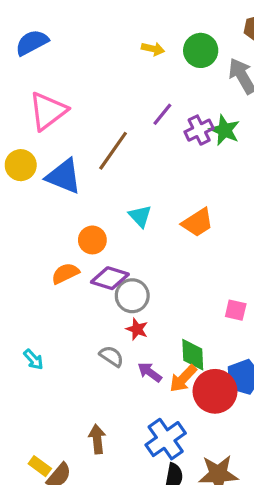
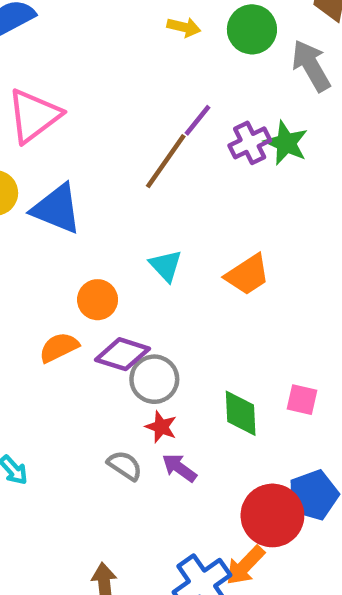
brown line: (113, 151) -> (166, 161), moved
green diamond: (193, 355) -> (241, 413), moved
purple arrow: (150, 372) -> (179, 468), moved
orange arrow: (183, 379) -> (245, 565), moved

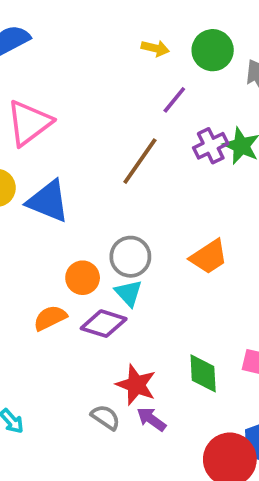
purple line: (197, 120) -> (174, 100), moved
cyan triangle: (166, 266) -> (128, 293), moved
gray circle: (154, 379) -> (130, 257), moved
red star: (161, 427) -> (136, 385), size x1.5

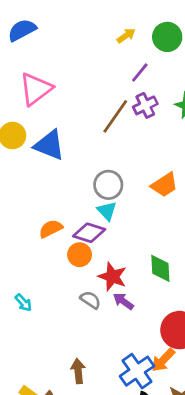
yellow arrow: (155, 48) -> (126, 36), turned -48
purple cross: (211, 146) -> (145, 105), moved
orange circle: (83, 278) -> (80, 255), moved

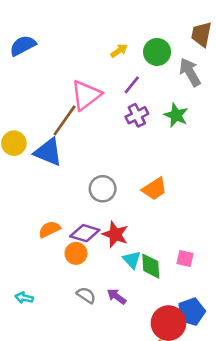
pink triangle: (36, 89) -> (86, 95), moved
brown line: (115, 116) -> (65, 120), moved
cyan triangle: (107, 211) -> (132, 260), moved
red star: (112, 277) -> (115, 234), moved
cyan arrow: (23, 303) -> (24, 298), turned 144

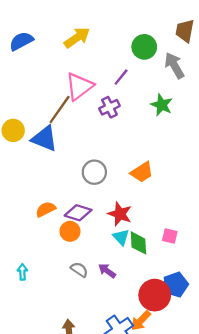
yellow arrow: (119, 51) -> (77, 38), moved, size x1.6
purple cross: (137, 115) -> (109, 107), moved
red star: (115, 234) -> (120, 214), moved
cyan arrow: (24, 298) -> (22, 272), turned 77

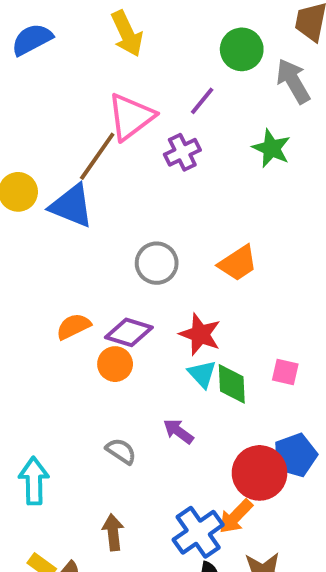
yellow arrow: (77, 38) -> (127, 34), turned 100
gray semicircle: (79, 270) -> (121, 451), moved
cyan arrow: (22, 272) -> (34, 481), moved, size x1.6

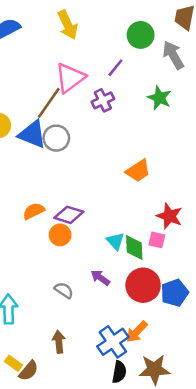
gray circle: (157, 263) -> (56, 138), moved
red star: (200, 334) -> (169, 216), moved
pink square: (285, 372) -> (157, 240), moved
red circle: (260, 473) -> (143, 285), moved

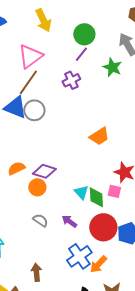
green circle: (141, 35) -> (84, 34), moved
pink triangle: (70, 78) -> (30, 56), moved
green star: (159, 98) -> (112, 67), moved
gray semicircle: (64, 290) -> (40, 220), moved
blue cross: (113, 342) -> (79, 256), moved

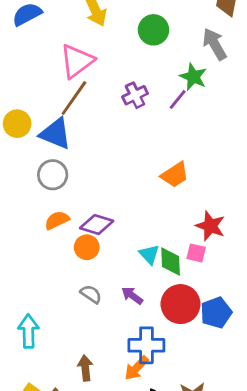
purple line: (81, 54) -> (178, 99), moved
gray circle: (34, 110) -> (53, 175), moved
blue cross: (79, 256) -> (146, 345), turned 35
orange arrow: (98, 264) -> (136, 368), moved

